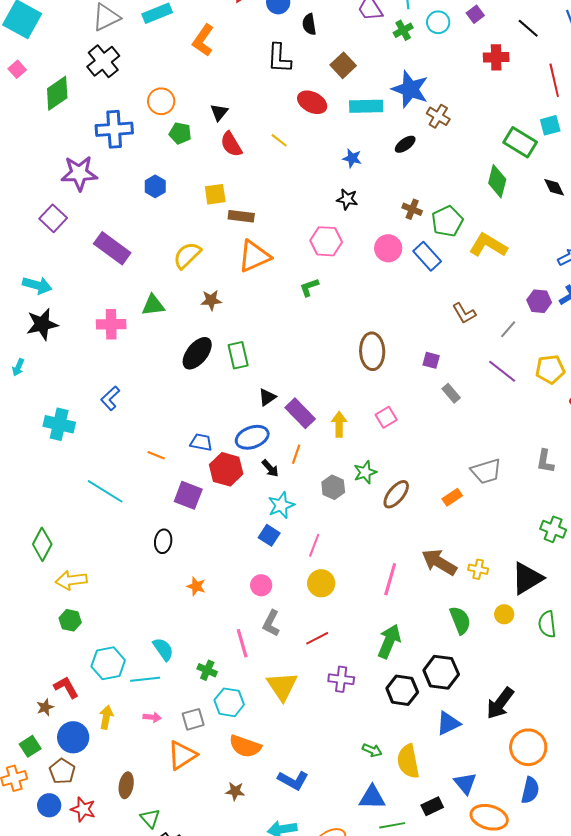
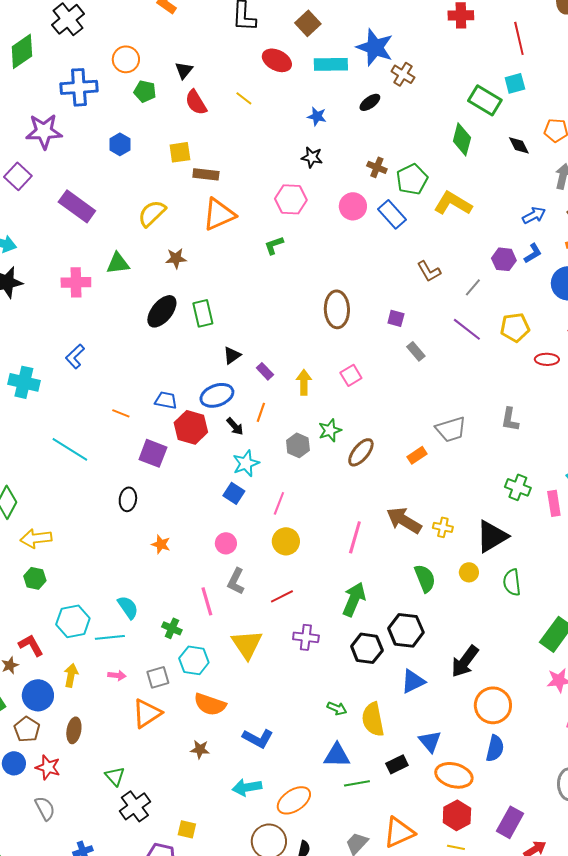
purple rectangle: (300, 413) -> (265, 371), size x0.6
brown ellipse: (126, 785) -> (74, 730), moved

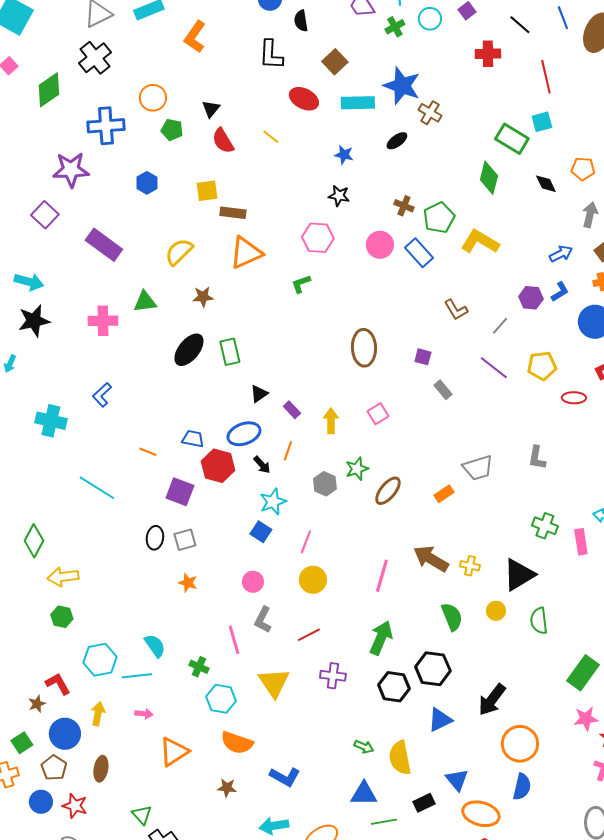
gray square: (158, 677) -> (185, 540), moved

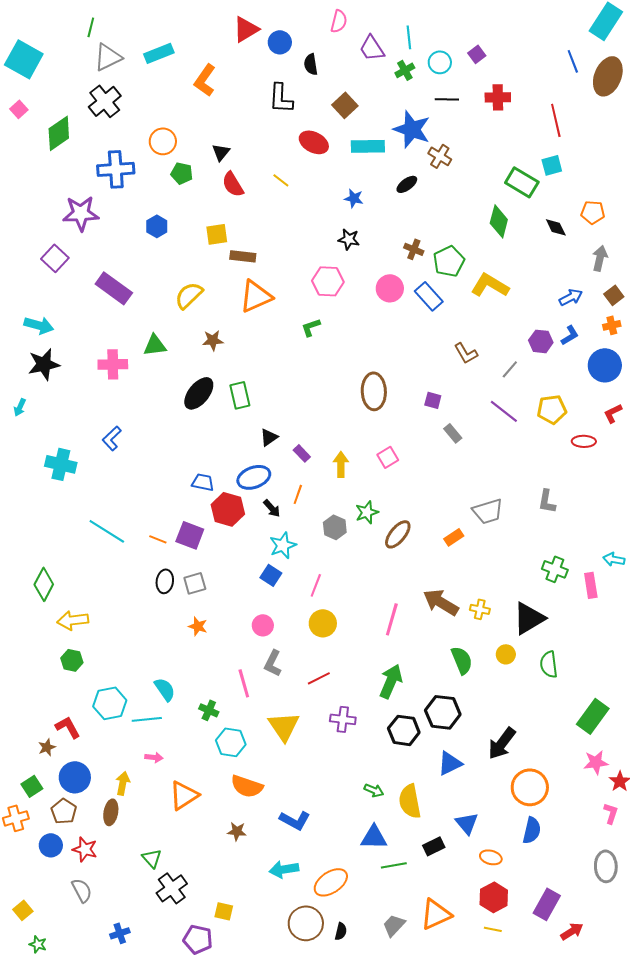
black line: (520, 25) -> (447, 99), moved, turned -40
orange line: (148, 452) -> (158, 539), moved
yellow arrow: (98, 714) -> (123, 783), moved
orange ellipse: (481, 814) -> (491, 857), size x0.6

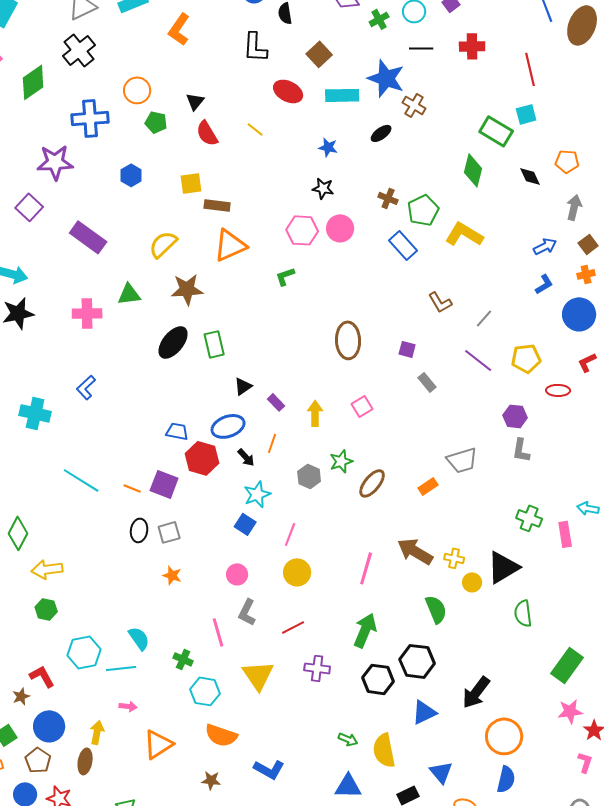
pink circle: (390, 288) -> (340, 228), moved
brown star: (213, 340) -> (187, 289), size x1.5
purple hexagon: (541, 341) -> (515, 416), moved
yellow circle: (506, 654) -> (472, 582), moved

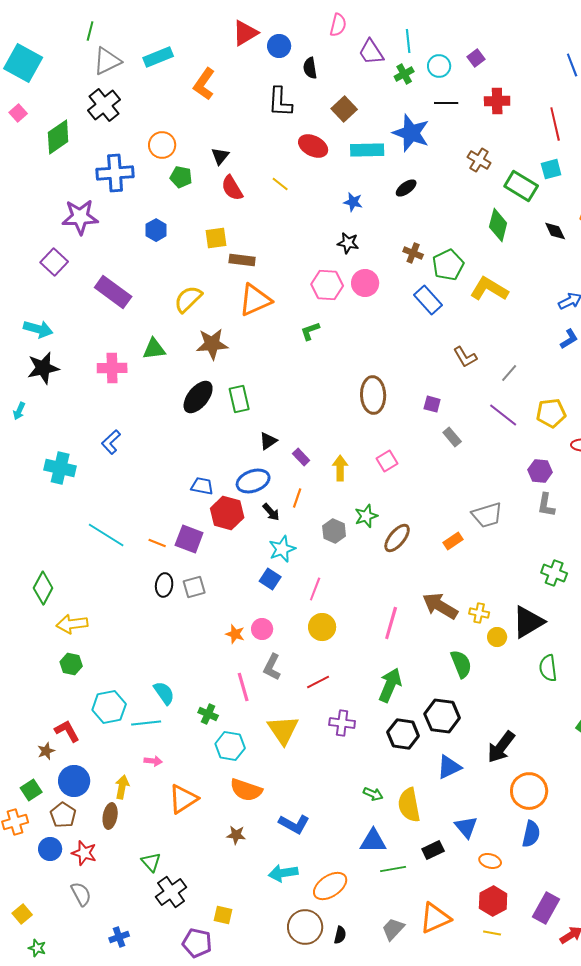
brown cross: (414, 105) -> (479, 160), moved
orange star: (172, 575) -> (235, 634), moved

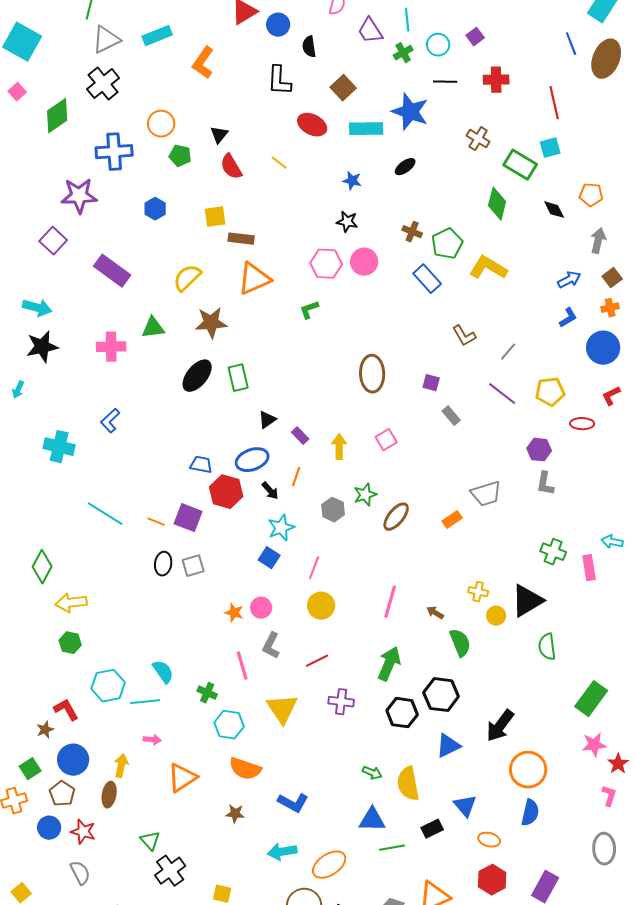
brown arrow: (440, 606) -> (435, 613), moved, size x0.5

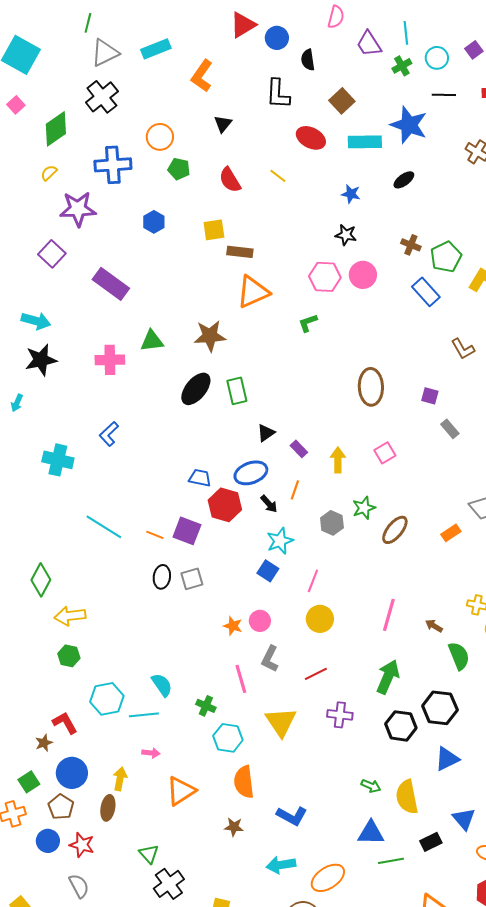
black triangle: (219, 135) -> (223, 124), moved
yellow semicircle: (187, 278) -> (49, 173), moved, size x0.6
orange semicircle: (245, 769) -> (244, 782), turned 64

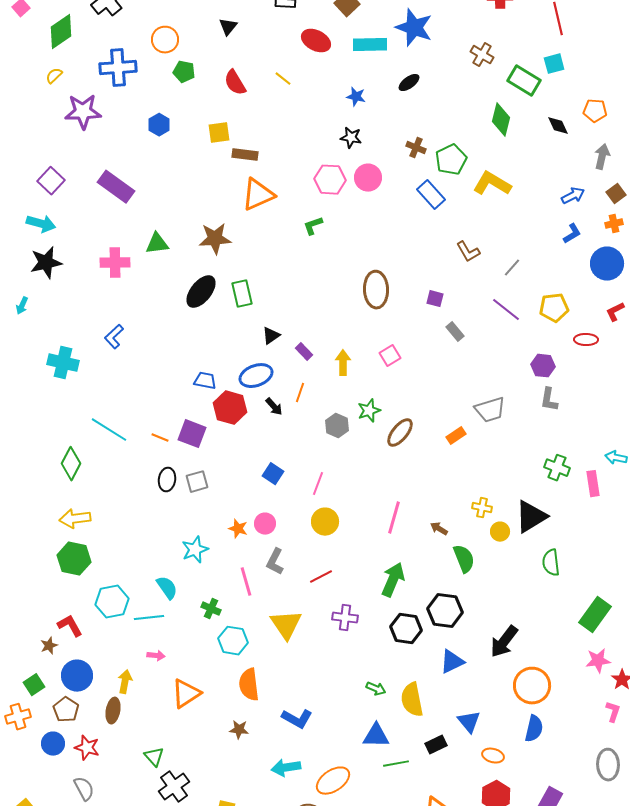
purple square: (52, 254) -> (51, 181), moved
cyan star: (280, 541) -> (195, 550), moved
green diamond: (41, 580) -> (71, 464), moved
green hexagon: (69, 656) -> (74, 559), size x1.5

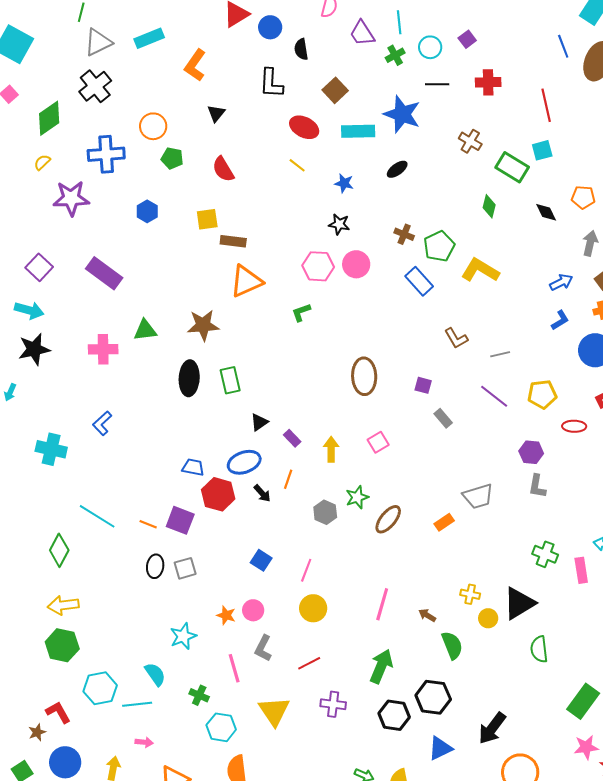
yellow line: (283, 79) -> (297, 165), moved
green diamond: (501, 120) -> (489, 206), size x0.7
gray line: (512, 268) -> (500, 354), turned 36
black ellipse: (201, 292) -> (189, 378), turned -36

